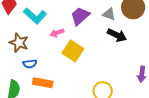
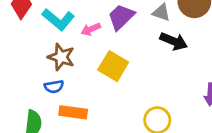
pink arrow: (57, 33) -> (91, 29), moved
brown star: (19, 43) -> (61, 57), moved

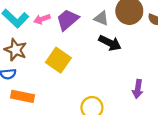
pink arrow: (91, 29) -> (42, 19), moved

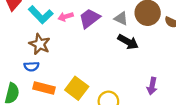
yellow square: (58, 60) -> (77, 88), moved

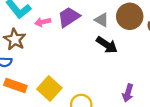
pink arrow: (66, 17) -> (43, 22), moved

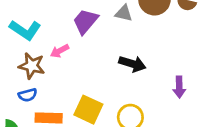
pink arrow: (43, 22) -> (60, 51), moved
black arrow: (107, 45) -> (132, 64), moved

